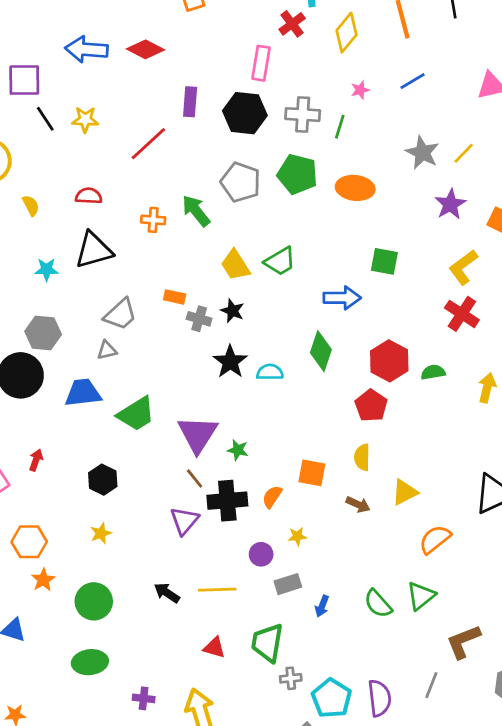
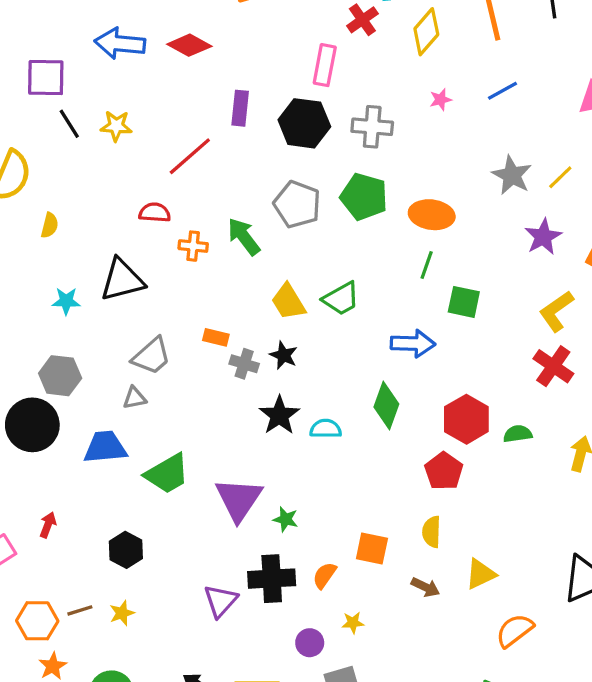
green line: (340, 127) -> (427, 265), moved
red semicircle: (89, 196) -> (155, 213), moved
yellow semicircle: (31, 205) -> (50, 225), turned 40
brown line: (195, 478) -> (80, 610), moved, turned -70

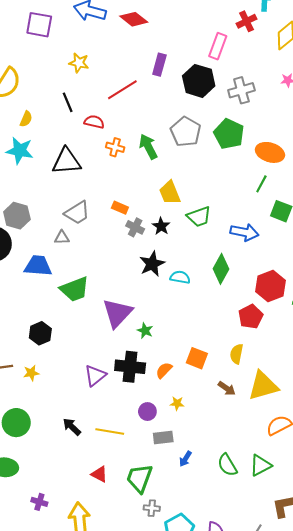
black line: (69, 124) -> (68, 102), moved
gray cross: (372, 127) -> (241, 90), turned -30
green trapezoid: (341, 299) -> (199, 217), moved
cyan star: (66, 301) -> (20, 151), moved, size x1.5
yellow triangle: (481, 574) -> (263, 386), size x1.5

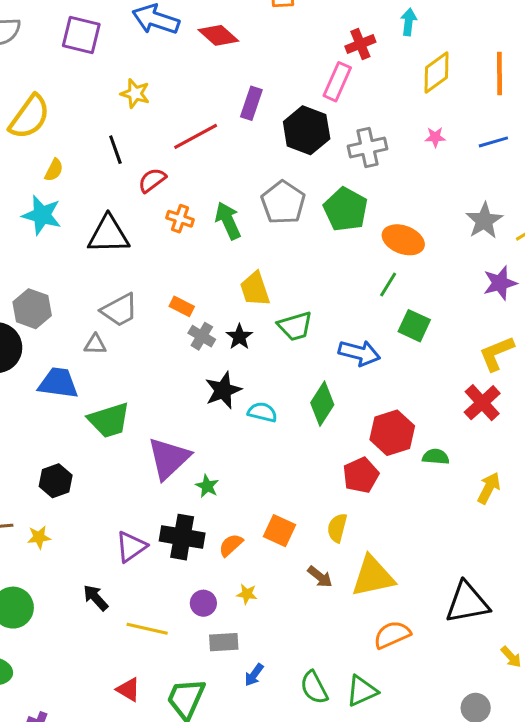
red cross: (246, 21) -> (360, 44), moved
red semicircle: (94, 122) -> (152, 180), turned -54
black arrow: (72, 427) -> (96, 598), moved

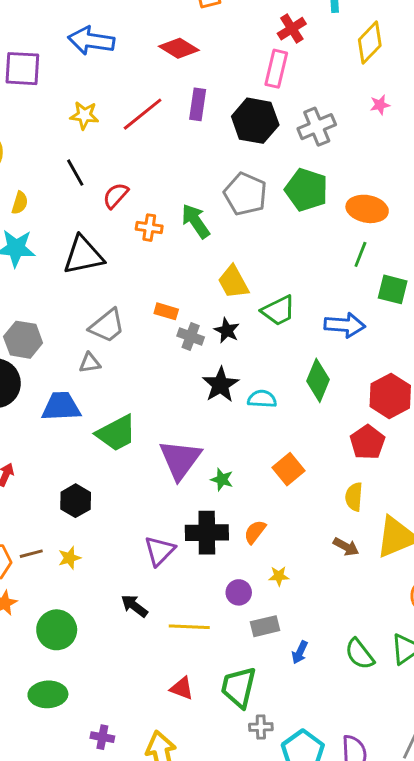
red diamond: (218, 35) -> (179, 48), moved
red line: (196, 136) -> (143, 114), moved
orange square: (280, 531) -> (289, 469), moved, turned 36

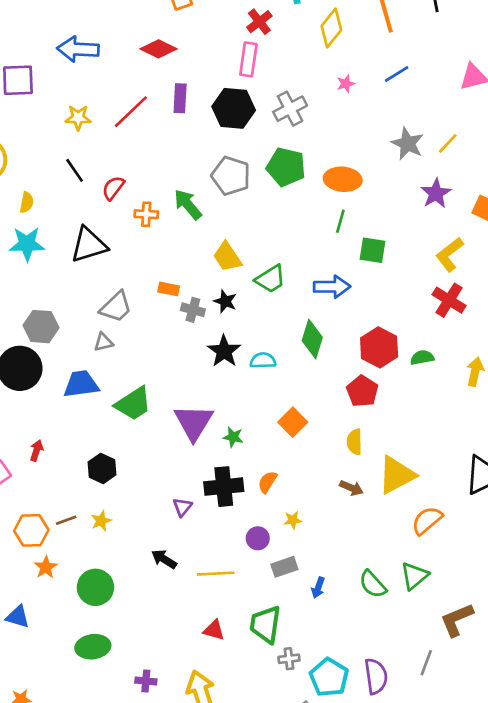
purple triangle: (160, 551) -> (182, 507), size x0.7

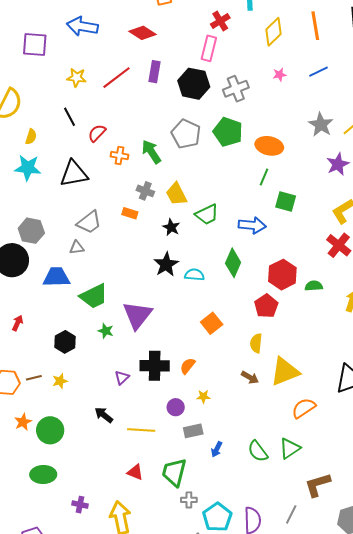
gray cross: (193, 310) -> (145, 191), moved
green star: (233, 437) -> (106, 331), moved
orange star: (46, 567) -> (23, 422), moved

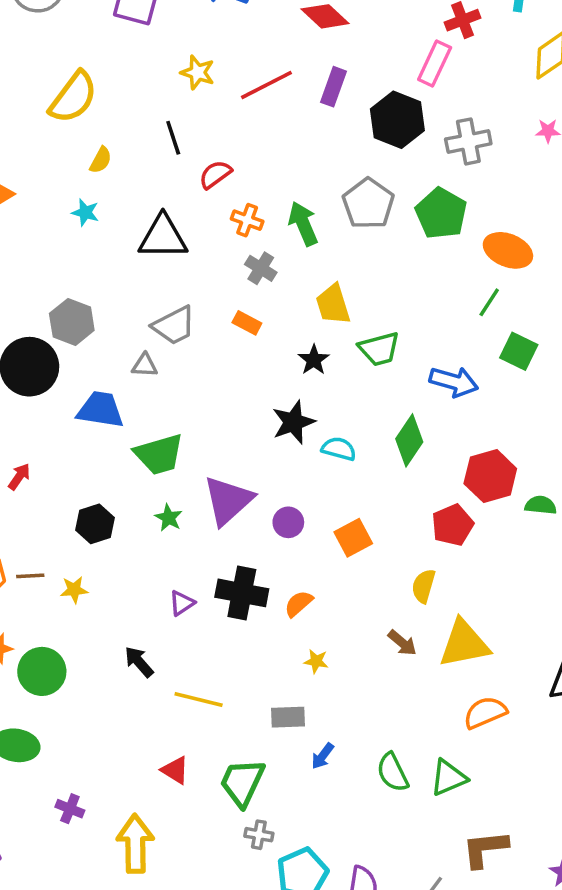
cyan star: (28, 168) -> (85, 213), size x0.6
gray cross: (145, 191) -> (261, 268), moved
purple circle: (176, 407) -> (288, 522), moved

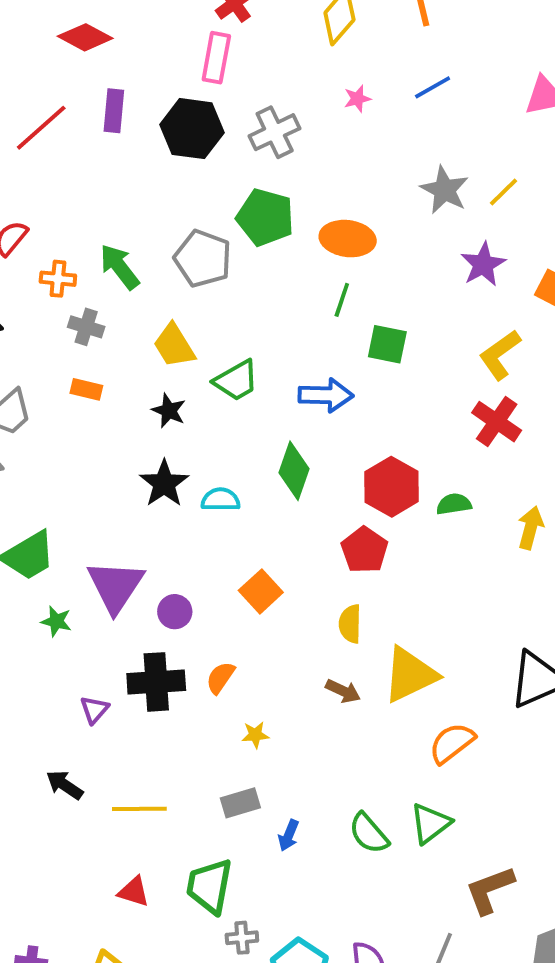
gray pentagon: (368, 204) -> (203, 259), moved
purple circle: (288, 522) -> (175, 612), moved

